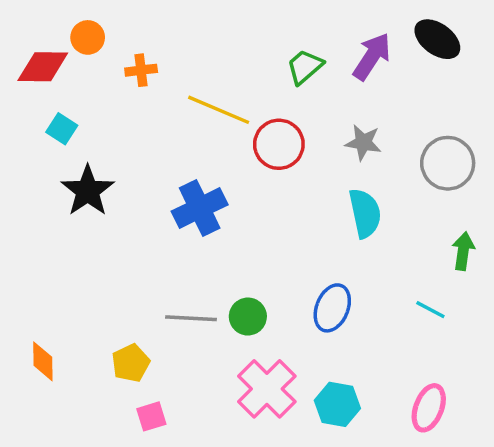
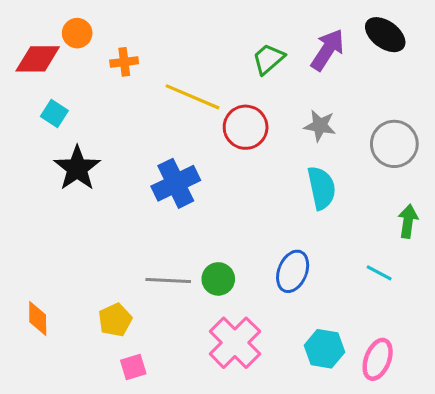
cyan hexagon: (337, 404) -> (324, 349), moved

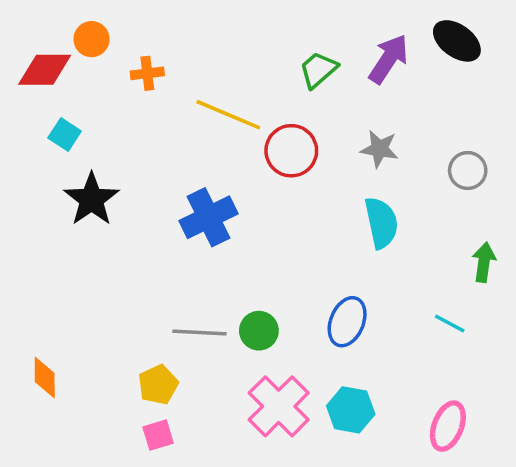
gray circle: (394, 144) -> (468, 171), size x0.7
yellow pentagon: (115, 320) -> (158, 385), moved
cyan hexagon: (324, 349) -> (351, 410), moved

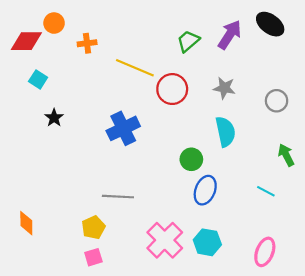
black star: (92, 199) -> (54, 118), size x0.6
green arrow: (484, 262) -> (286, 155), turned -35
green circle: (259, 331) -> (191, 159), moved

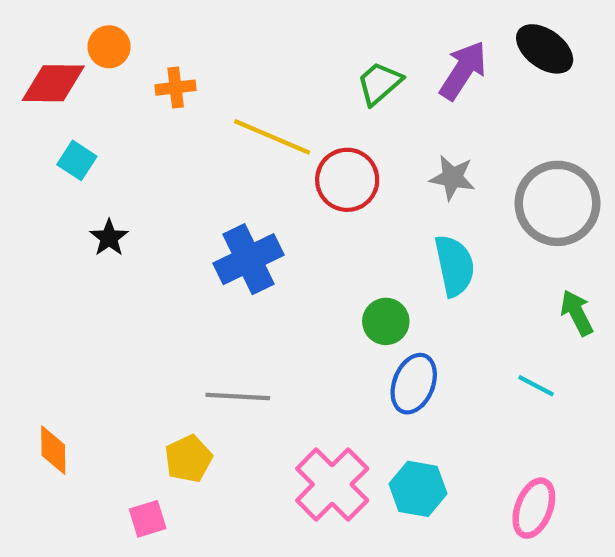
gray circle: (277, 101) -> (557, 203), size x1.8
pink square: (93, 257) -> (148, 519), moved

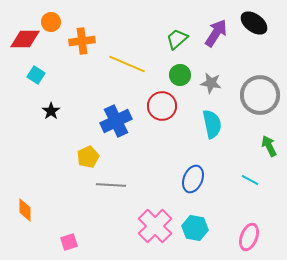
orange cross: (176, 88) -> (82, 41), size x1.4
red circle: (347, 180) -> (162, 106), moved
green circle: (386, 321) -> (180, 75), moved
yellow pentagon: (188, 459) -> (88, 157), moved

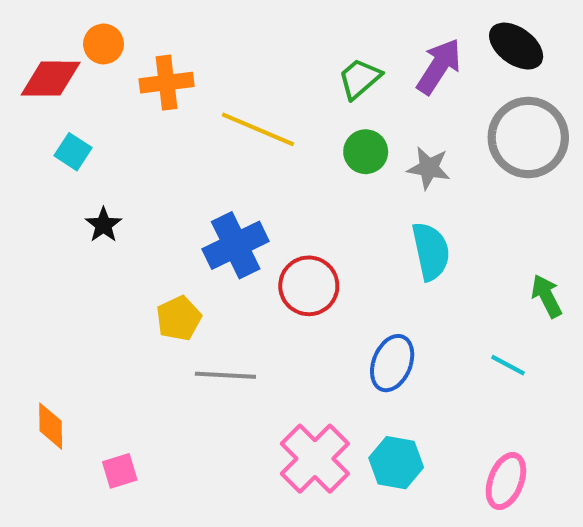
gray circle: (260, 95) -> (528, 137), moved
red circle: (162, 106) -> (309, 286), moved
pink square: (69, 242) -> (120, 471), moved

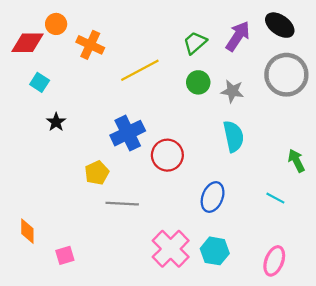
orange cross: (167, 83) -> (90, 45), turned 32
yellow line: (258, 129) -> (140, 70), turned -51

